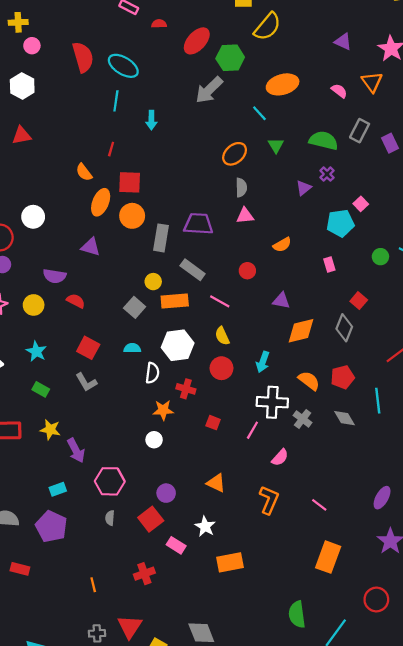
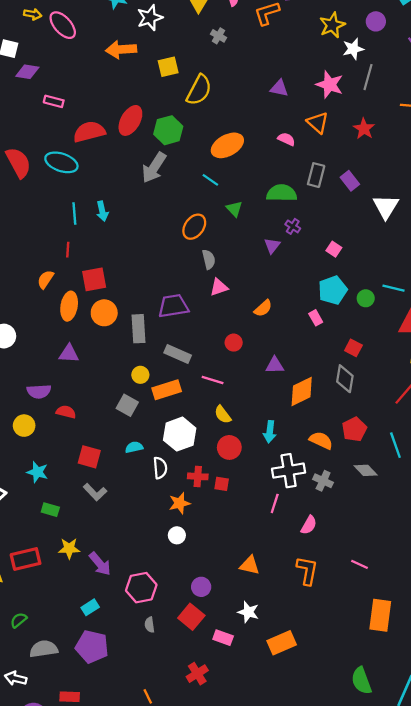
red semicircle: (159, 24) -> (89, 132), moved, size x2.0
cyan line: (116, 101) -> (74, 213), moved
orange semicircle: (84, 172) -> (45, 279), turned 84
cyan pentagon: (340, 223) -> (333, 290), moved
red square: (213, 423) -> (222, 484), moved

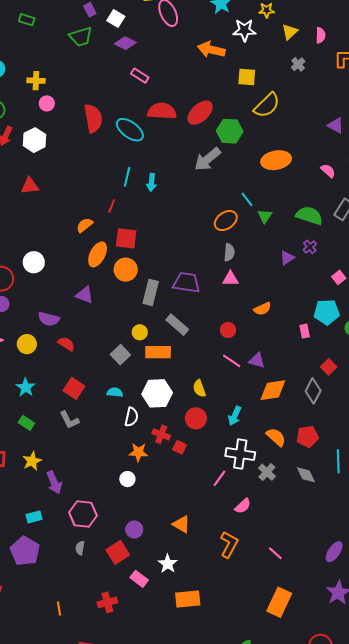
cyan line: (210, 180) -> (247, 199), moved
pink line: (213, 380) -> (232, 361), moved
yellow star: (69, 548) -> (32, 461), turned 30

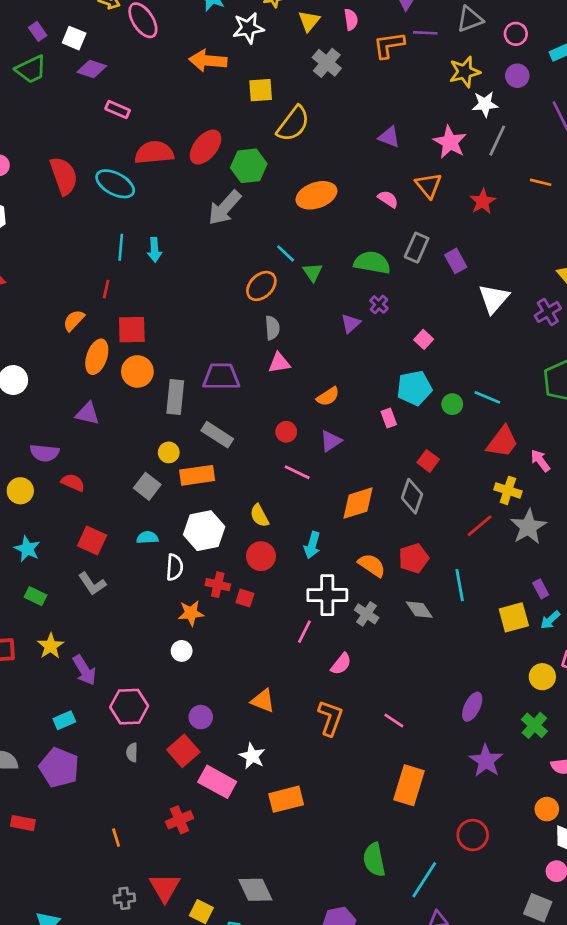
gray cross: (298, 64) -> (327, 63), size x1.5
purple triangle: (257, 360) -> (331, 441), moved, turned -42
pink rectangle: (139, 579) -> (217, 782), size x1.5

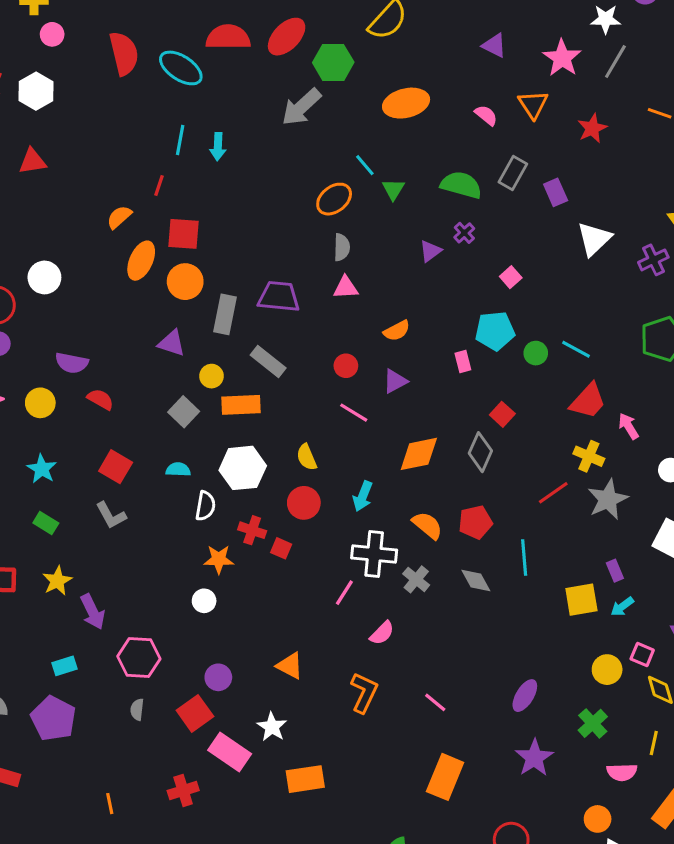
purple triangle: (88, 414) -> (172, 343), moved

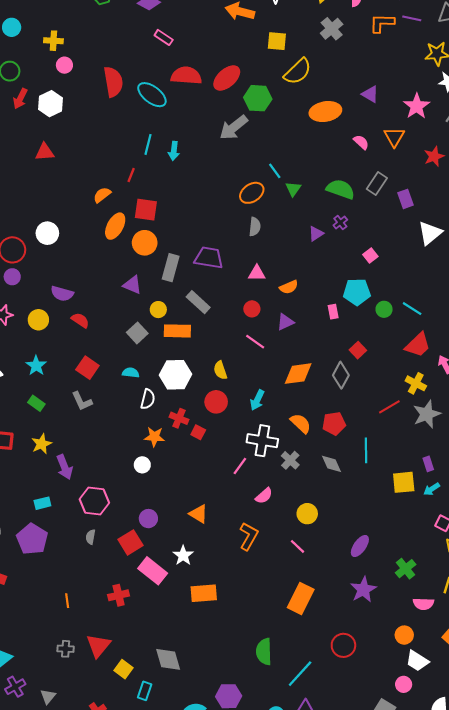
orange ellipse: (406, 103) -> (325, 112), moved
pink triangle: (346, 288) -> (257, 273), moved
yellow circle: (607, 670) -> (307, 514), moved

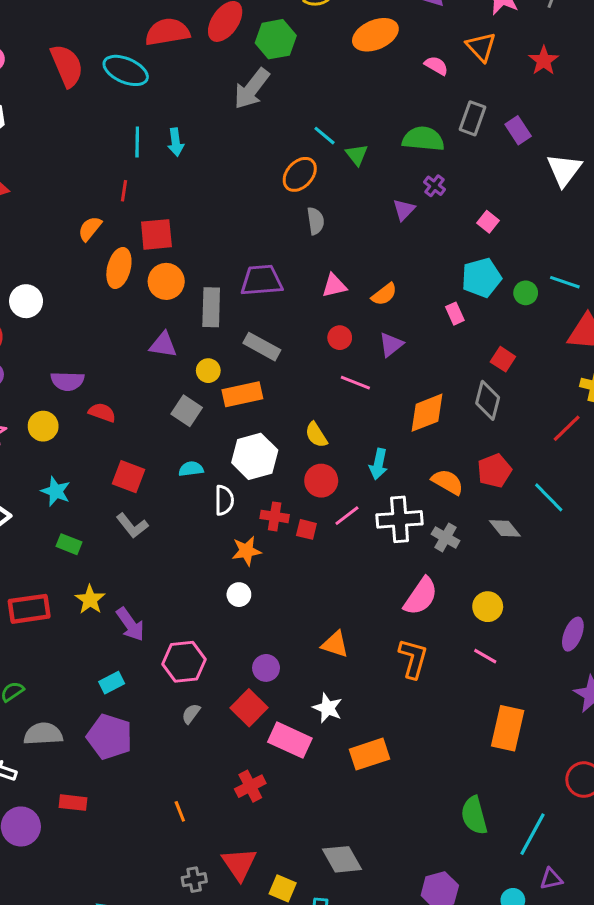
cyan line: (366, 450) -> (549, 497), turned -30
pink line: (240, 466) -> (347, 516), moved, turned 30
pink semicircle: (264, 496) -> (421, 596), size x1.5
gray semicircle: (91, 537) -> (191, 714), turned 40

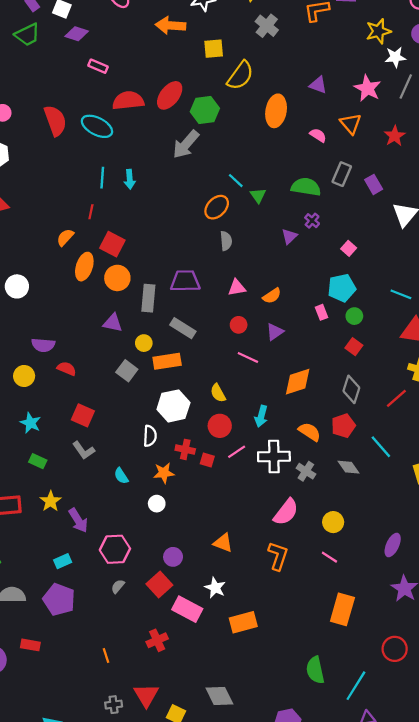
orange ellipse: (375, 35) -> (276, 111), turned -60
red square: (156, 234) -> (112, 244), turned 30
green circle: (526, 293) -> (354, 316), moved
gray diamond: (488, 400) -> (351, 389), moved
cyan semicircle: (191, 469) -> (121, 476), moved, turned -119

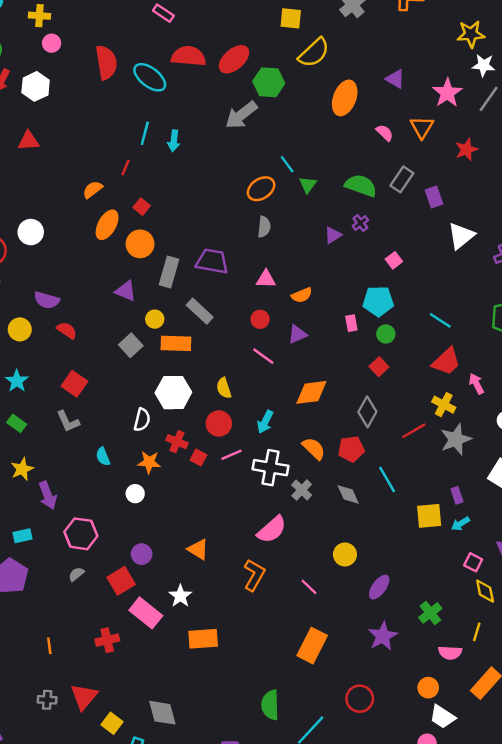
red square: (112, 244) -> (142, 207), size x0.6
yellow circle: (333, 522) -> (345, 554), moved

